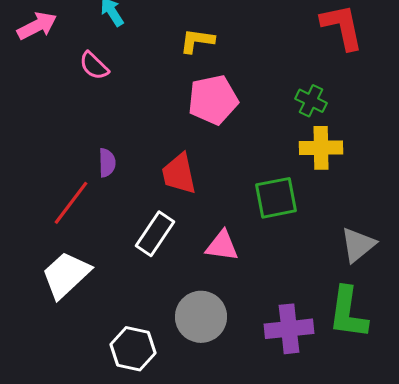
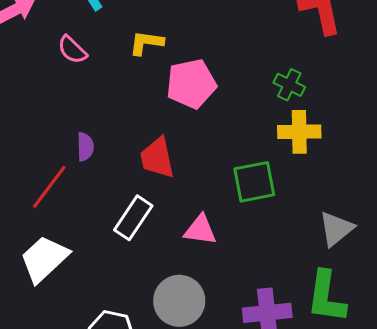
yellow L-shape: (197, 41) -> (146, 43), moved

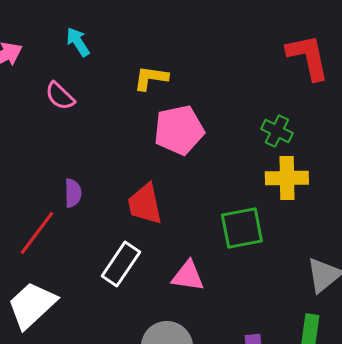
yellow L-shape: (146, 43) -> (151, 78), moved

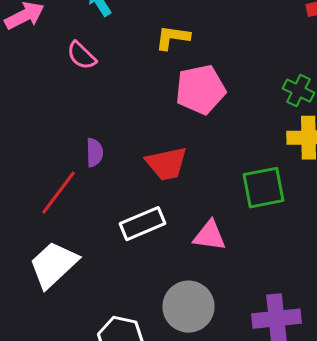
red trapezoid: (145, 204) -> (166, 164), turned -90
white rectangle: (121, 264) -> (142, 224), turned 33

